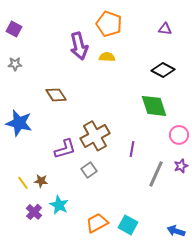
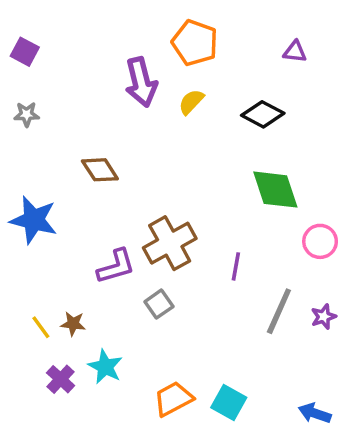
yellow semicircle: (107, 57) -> (191, 102), turned -49
black diamond: (163, 70) -> (263, 114), moved
purple star: (181, 166) -> (324, 317), moved

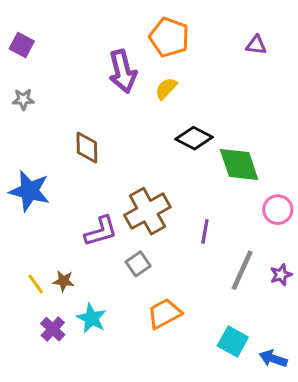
black diamond: (263, 114) -> (194, 138), moved
brown diamond: (100, 170) -> (87, 147), turned 32
orange trapezoid: (173, 399) -> (165, 314), moved
cyan square: (229, 402) -> (233, 342), moved

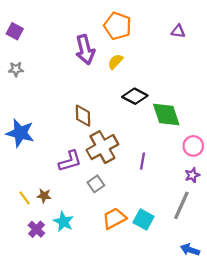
brown diamond: (87, 147) -> (83, 116), moved
gray line: (242, 270) -> (181, 205), moved
purple star: (281, 275) -> (192, 175), moved
cyan square: (233, 342) -> (144, 219), moved

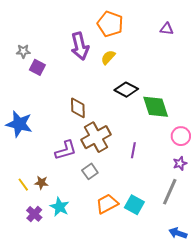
purple square: (15, 31) -> (37, 67), moved
gray star: (16, 69) -> (23, 51), moved

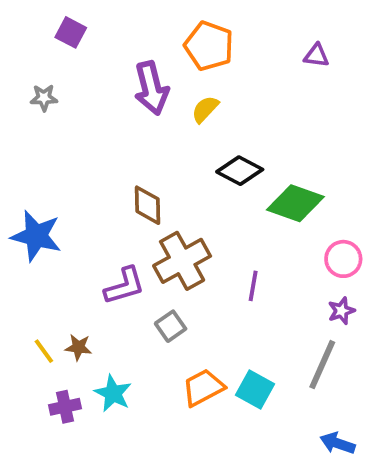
purple square: (37, 67) -> (71, 32), moved
green diamond: (156, 107) -> (295, 203), turned -52
purple cross: (34, 214) -> (65, 407), turned 35

